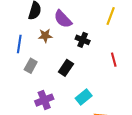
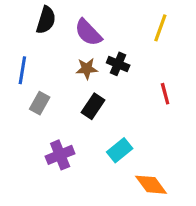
brown star: (45, 36) -> (87, 69), moved

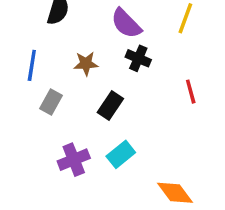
purple semicircle: (88, 33) -> (126, 23), moved
brown star: (87, 69) -> (86, 64), moved
cyan rectangle: (120, 150) -> (121, 154), moved

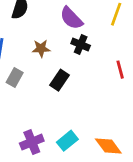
cyan rectangle: (121, 154) -> (67, 141), moved
purple cross: (74, 160) -> (32, 142), moved

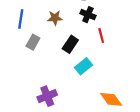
red line: (120, 70) -> (101, 35), moved
cyan rectangle: (67, 141) -> (84, 66), moved

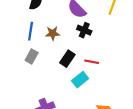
blue line: (21, 19) -> (31, 31), moved
red line: (101, 35) -> (92, 62), moved, turned -64

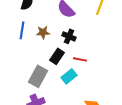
black cross: (84, 30) -> (69, 36), moved
gray rectangle: (32, 56) -> (38, 76), moved, size x1.5

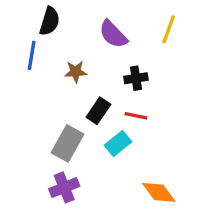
blue line: (22, 30) -> (32, 55), moved
black cross: (69, 36) -> (136, 78), moved, turned -32

